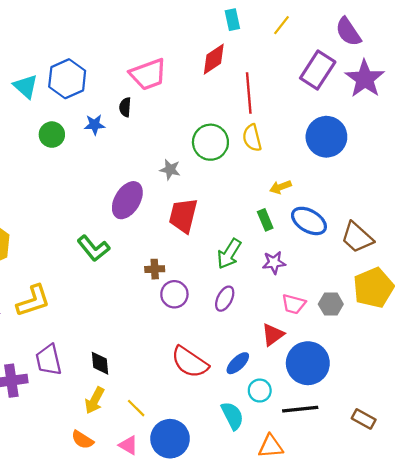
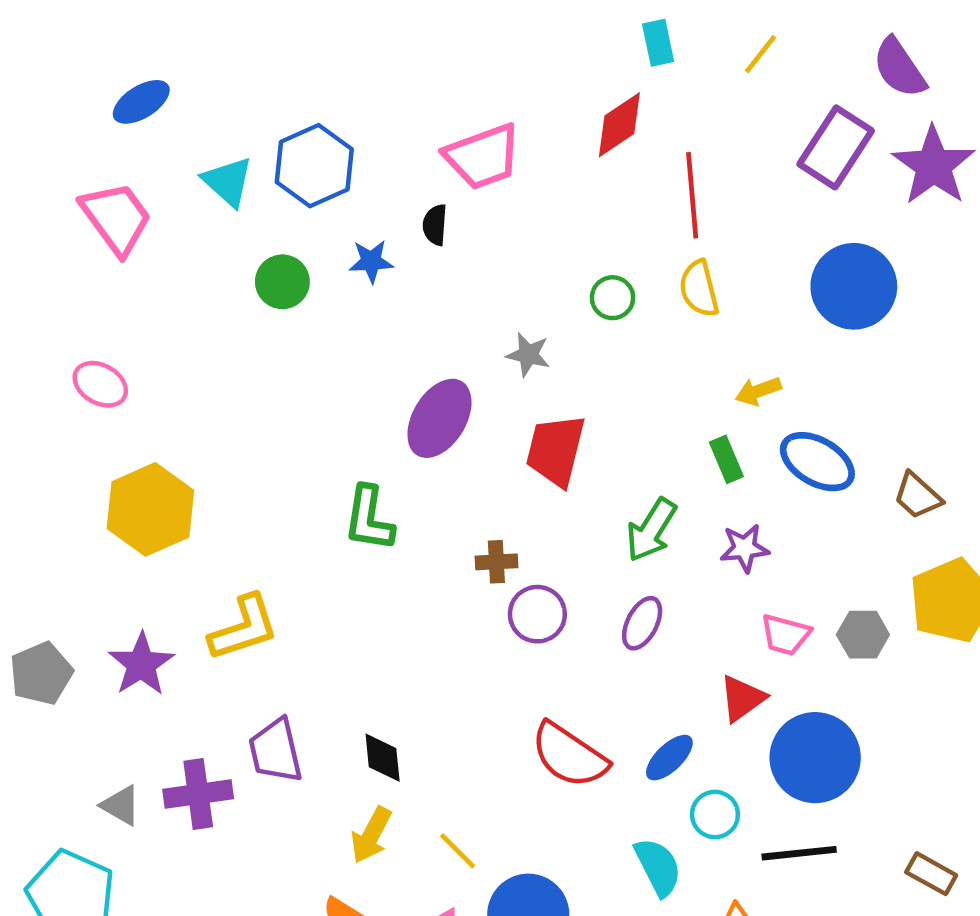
green circle: (210, 142) -> (613, 298), size x0.6
brown trapezoid: (357, 237) -> (918, 496), size x0.7
green L-shape: (93, 248) -> (369, 519), turned 48

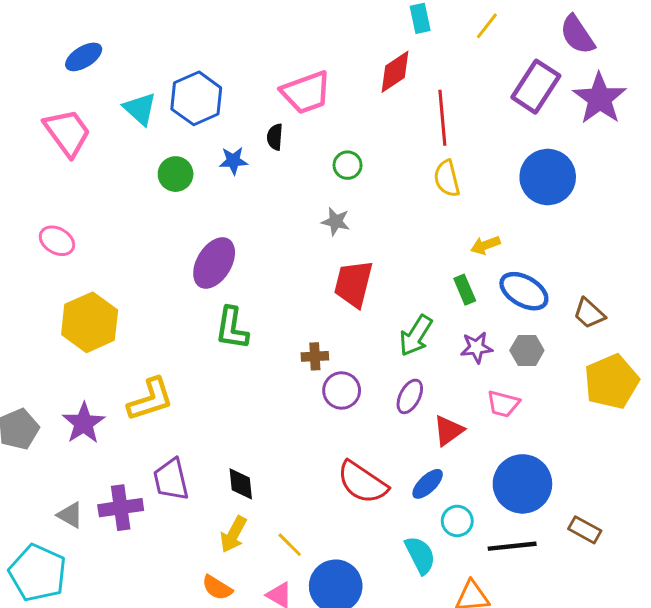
green circle: (613, 298) -> (348, 165), moved
purple ellipse: (439, 418) -> (214, 263), moved
gray hexagon: (863, 635) -> (527, 350), moved
red triangle: (742, 698) -> (448, 431), moved
brown rectangle: (931, 874) -> (585, 530), moved

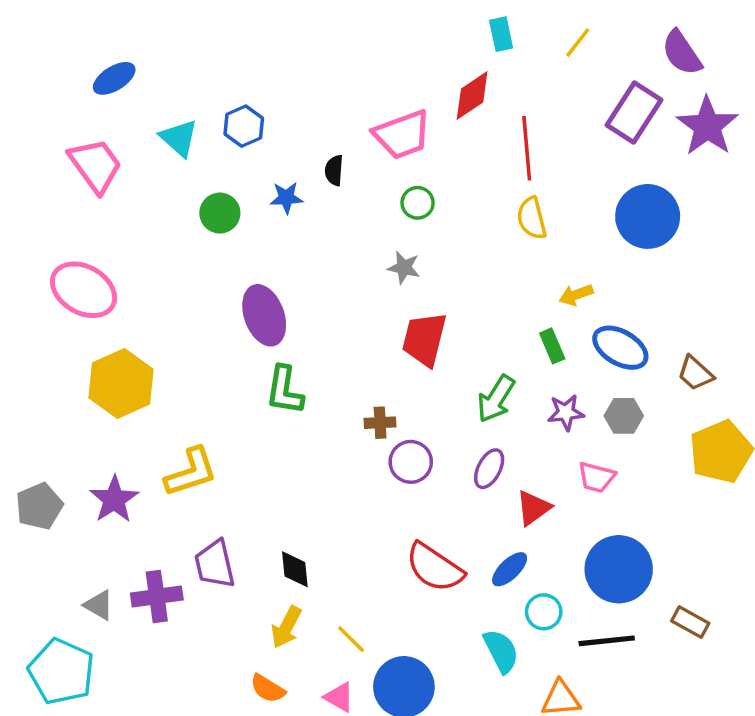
pink trapezoid: (306, 92) -> (402, 135), moved
blue hexagon: (196, 98) -> (244, 126), size x0.7
pink ellipse: (57, 241) -> (84, 290), size x1.6
purple ellipse: (214, 263) -> (264, 315), turned -51

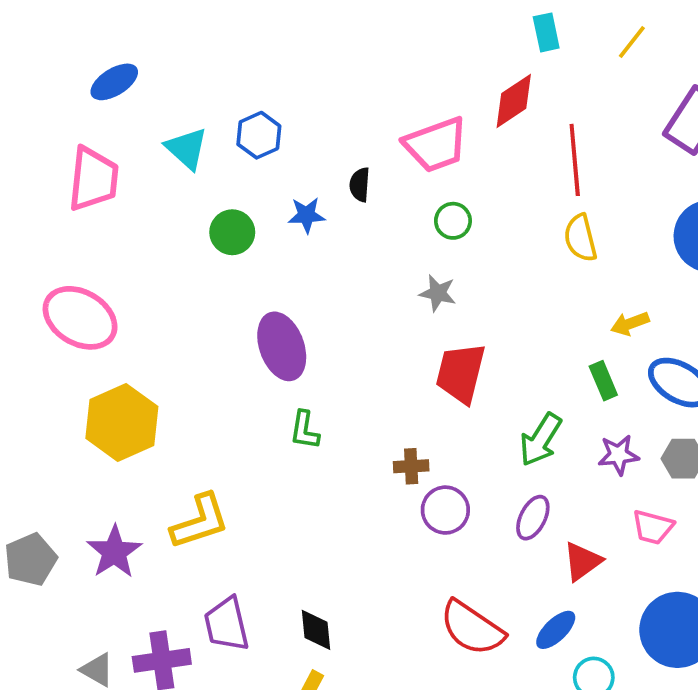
pink trapezoid: (95, 165) -> (93, 179), turned 42
green L-shape: (285, 390) -> (305, 430), size x0.7

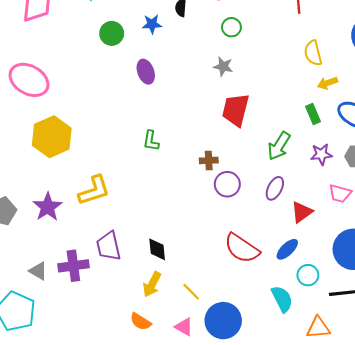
yellow semicircle: (580, 238) -> (313, 53), moved
purple ellipse: (282, 346) -> (146, 72), moved, size x0.7

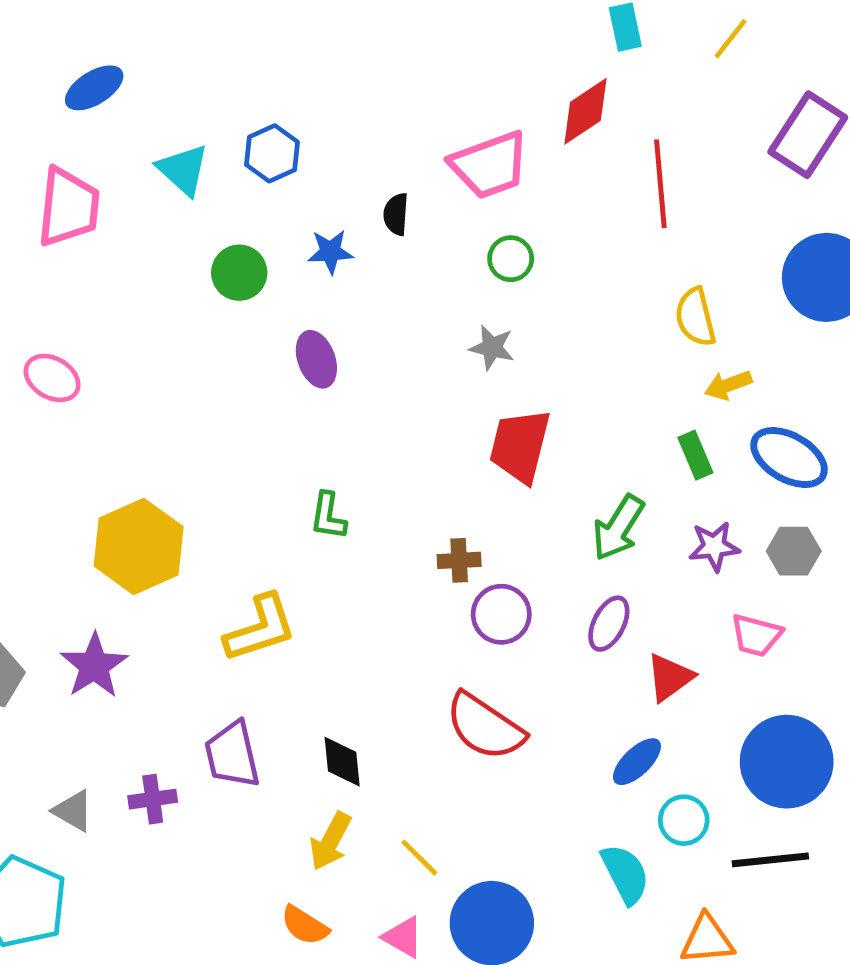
pink ellipse: (29, 80) -> (52, 378), size x0.6
yellow hexagon: (52, 137) -> (139, 546), moved
yellow L-shape: (94, 190) -> (260, 628), moved
red semicircle: (242, 248) -> (485, 727), moved
purple cross: (73, 266) -> (153, 799), size x0.7

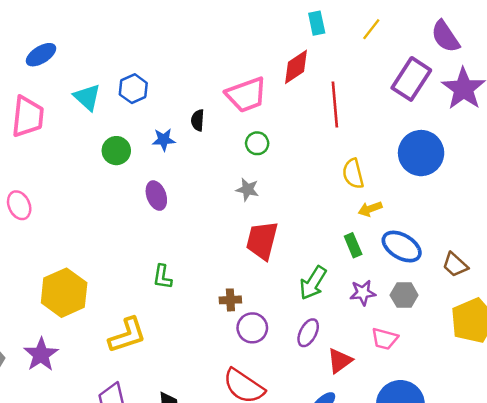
pink ellipse: (52, 378) -> (19, 205), turned 36

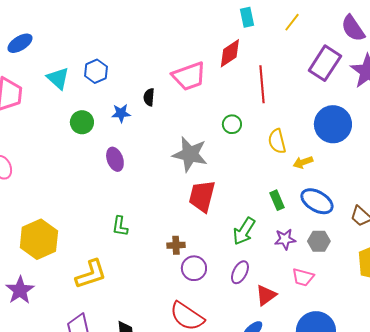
green circle: (257, 143) -> (232, 124), moved
gray star: (247, 189) -> (190, 154), size x1.8
yellow arrow: (370, 209) -> (303, 162), moved

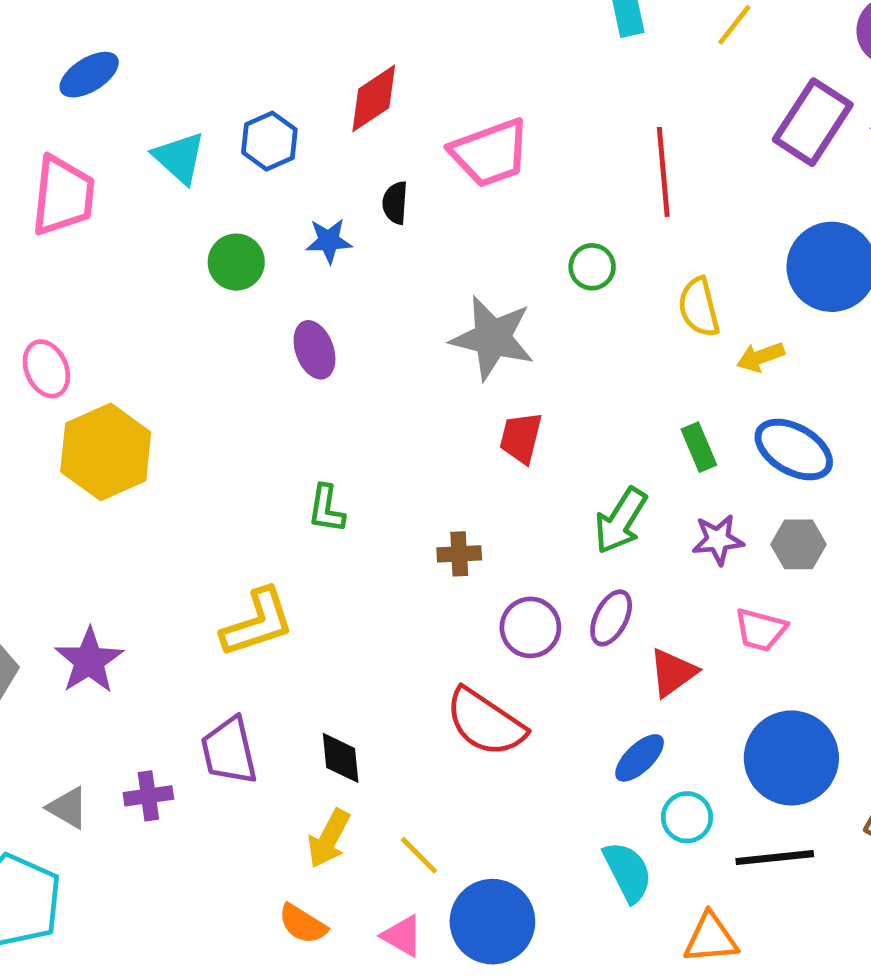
red diamond: (230, 53) -> (374, 98), moved
red trapezoid: (202, 196) -> (521, 438), size x0.7
yellow hexagon: (39, 239) -> (106, 452), moved
purple circle: (194, 268) -> (530, 627), moved

